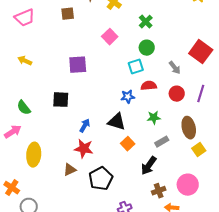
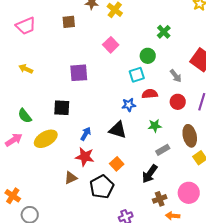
green cross: (146, 22) -> (164, 32), moved
orange square: (128, 144) -> (117, 164), moved
yellow ellipse: (34, 155) -> (46, 139), moved, turned 55

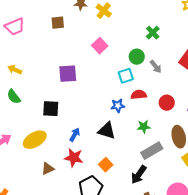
gray arrow: (176, 76) -> (156, 67), moved
green semicircle: (25, 116) -> (14, 97), moved
gray rectangle: (163, 150) -> (152, 151), size x1.5
brown triangle: (71, 178) -> (48, 169), moved

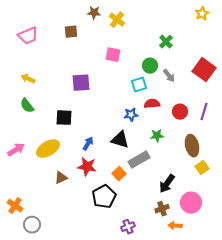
pink square: (100, 46) -> (113, 55), turned -35
gray rectangle: (152, 151) -> (139, 160), moved
black arrow: (139, 175) -> (167, 184), moved

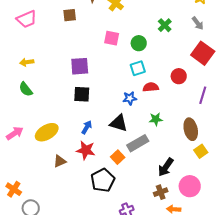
green circle: (150, 66) -> (139, 43), moved
gray arrow: (169, 76) -> (198, 23), moved
yellow arrow: (28, 79) -> (27, 62), turned -32
red circle: (180, 112) -> (179, 76), moved
black square: (64, 118) -> (82, 94), moved

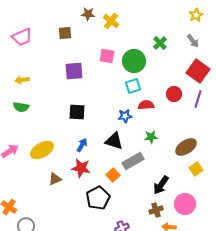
green circle: (139, 43) -> (134, 61), size x1.5
purple square: (80, 66) -> (74, 71), moved
green semicircle: (26, 89) -> (21, 107), turned -42
purple line: (203, 95) -> (198, 99), moved
brown ellipse: (191, 129) -> (186, 147), turned 70

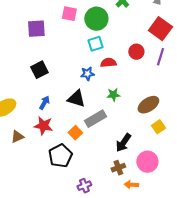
black square: (77, 112) -> (39, 70), turned -30

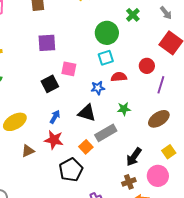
pink square: (69, 14) -> (69, 69), moved
purple line: (160, 57) -> (161, 85), moved
yellow square: (158, 127) -> (169, 152), moved

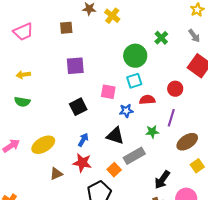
pink square: (69, 69) -> (108, 92), moved
purple line: (161, 85) -> (171, 118), moved
yellow square: (169, 152) -> (197, 166), moved

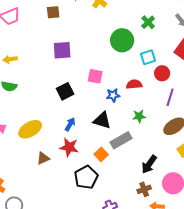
cyan square: (134, 81) -> (148, 57), moved
purple line: (171, 118) -> (170, 97), moved

